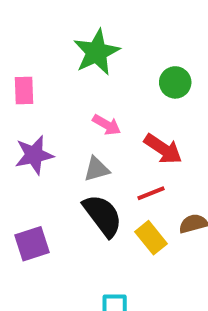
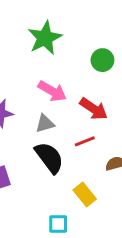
pink arrow: (107, 125) -> (52, 91), size x1.4
yellow rectangle: (151, 238) -> (85, 195), moved

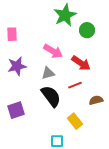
green star: (45, 38) -> (65, 15), moved

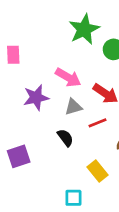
purple star: (17, 66) -> (36, 98), moved
gray triangle: (48, 73) -> (73, 107), moved
black semicircle: (51, 96) -> (65, 138), size x0.6

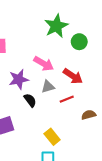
black semicircle: (65, 138) -> (30, 100), moved
yellow rectangle: (97, 171) -> (52, 137), moved

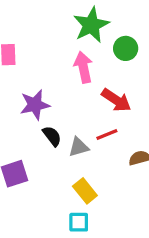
pink arrow: (44, 64) -> (83, 67), moved, turned -132
gray triangle: (48, 87) -> (79, 147), moved

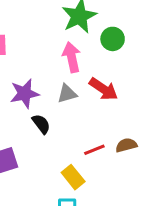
red line: (107, 135) -> (94, 150), moved
gray triangle: (79, 147) -> (67, 94), moved

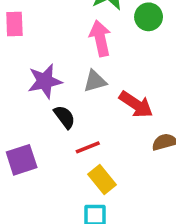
red arrow: (103, 89) -> (136, 104), moved
red line: (94, 150) -> (88, 147), moved

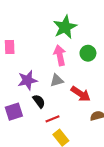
green circle: (149, 17) -> (88, 53), moved
purple square: (22, 160) -> (14, 112), moved

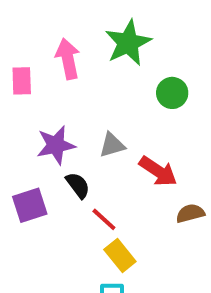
pink arrow: (60, 55) -> (68, 59), moved
red line: (52, 119) -> (104, 219), turned 64

